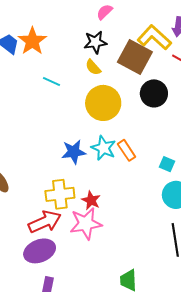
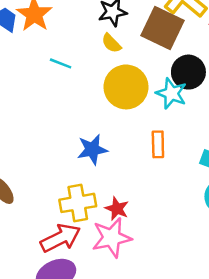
cyan star: (104, 148) -> (171, 93), moved
orange rectangle: (127, 150) -> (158, 144), turned 35

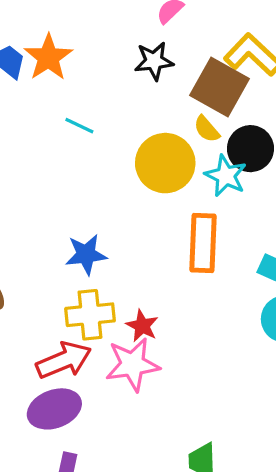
yellow semicircle: (111, 43) -> (207, 129), moved
orange rectangle: (158, 144) -> (203, 243), size x1.6
blue star: (92, 149) -> (86, 254), moved

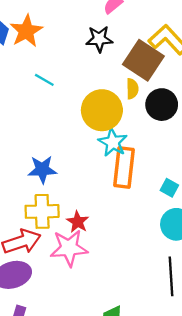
yellow semicircle: (207, 129) -> (132, 89), turned -144
cyan star: (226, 176) -> (113, 142), moved

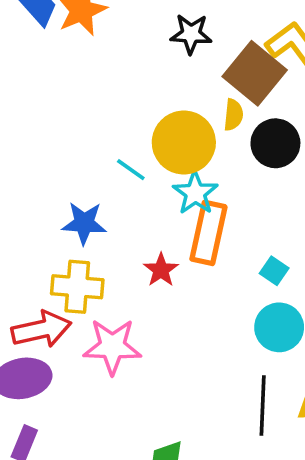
cyan line: (44, 80) -> (131, 170), moved
red star: (78, 222) -> (161, 270), moved

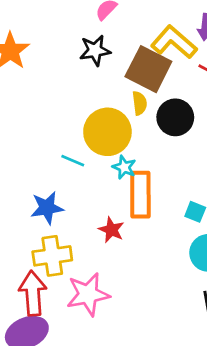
cyan star: (195, 193) -> (124, 167), size x0.7
red arrow: (41, 329) -> (33, 293), turned -69

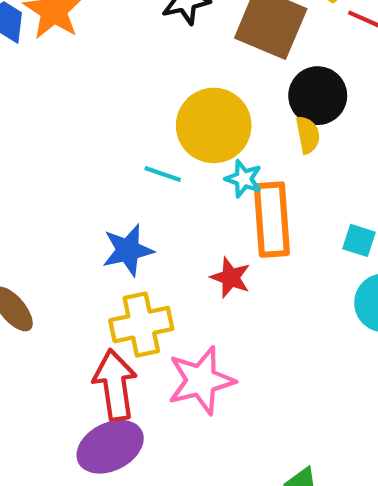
yellow semicircle: (140, 103) -> (308, 135), moved

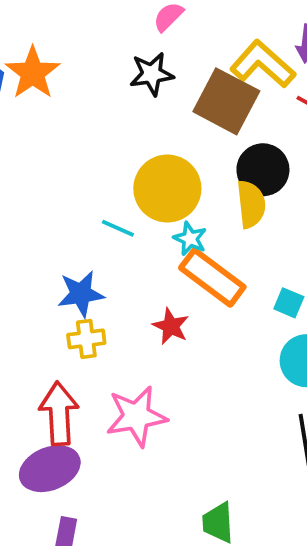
yellow semicircle: (308, 135) -> (251, 204), size x1.4
orange rectangle: (272, 220) -> (212, 277), turned -54
yellow cross: (141, 325) -> (86, 339), moved, size x0.7

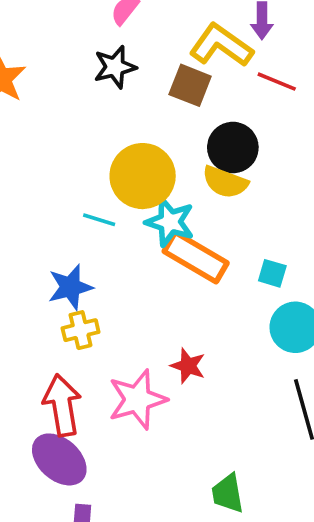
brown square: (226, 101) -> (190, 85), size x0.7
yellow semicircle: (251, 204) -> (225, 182), turned 123
cyan star: (190, 239) -> (170, 222), size x1.5
red star: (171, 326) -> (188, 366), moved
purple ellipse: (50, 469) -> (59, 459), turned 70

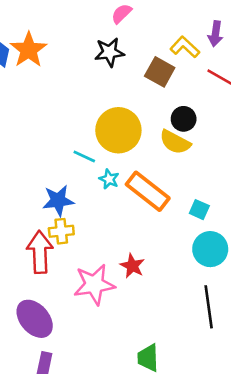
yellow L-shape: (221, 45) -> (185, 47), size x0.7
black circle: (233, 148) -> (184, 119), size x0.7
cyan star: (170, 222) -> (109, 179), moved, size x0.6
red arrow: (62, 405) -> (40, 252), moved

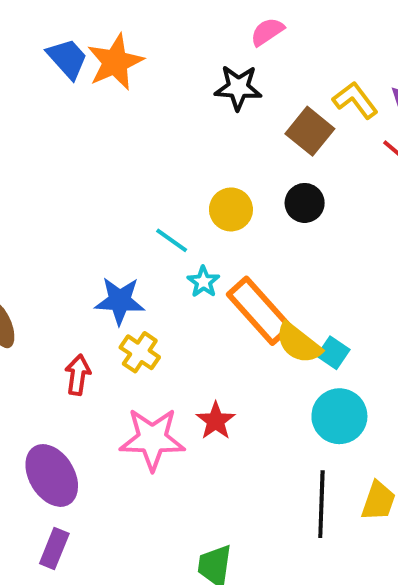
black circle: (184, 119) -> (305, 203), moved
yellow circle: (118, 130) -> (231, 209), size x0.6
yellow semicircle: (175, 142) -> (299, 343), moved
yellow cross: (61, 231) -> (140, 352), moved, turned 30
red arrow: (40, 252) -> (78, 375), size x0.6

